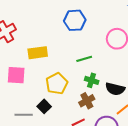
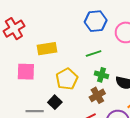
blue hexagon: (75, 20) -> (96, 21), moved

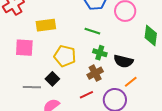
green line: (94, 53) -> (92, 31), turned 35
yellow pentagon: (67, 79) -> (65, 56), turned -30

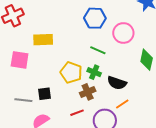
green line: (92, 31) -> (98, 50), moved
yellow pentagon: (65, 56) -> (71, 72), moved
black square: (52, 79) -> (45, 94), turned 32

